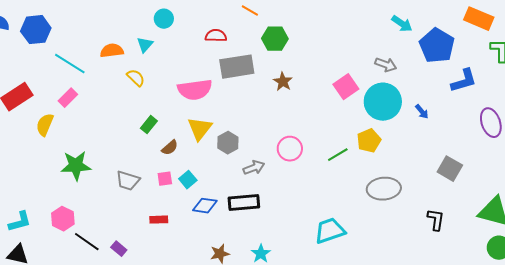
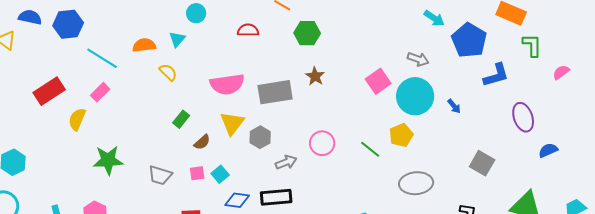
gray rectangle: (237, 67) -> (275, 92), moved
green line: (338, 155) -> (370, 149), turned 70

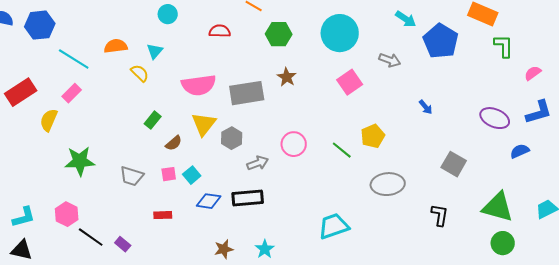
cyan triangle: (177, 39) -> (155, 51), moved
blue L-shape: (496, 75) -> (539, 112), moved
cyan circle: (415, 96) -> (340, 33), moved
purple ellipse: (523, 117) -> (495, 118), turned -48

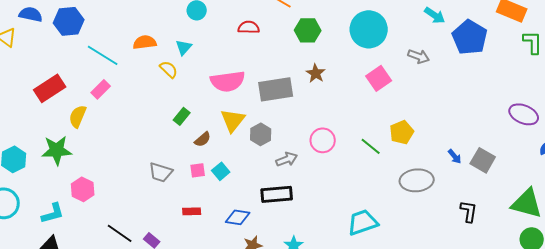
blue arrow: (426, 107) -> (455, 156), moved
green star: (80, 161) -> (57, 150), moved
blue diamond: (209, 201) -> (238, 217), moved
pink hexagon: (67, 214) -> (83, 189), moved

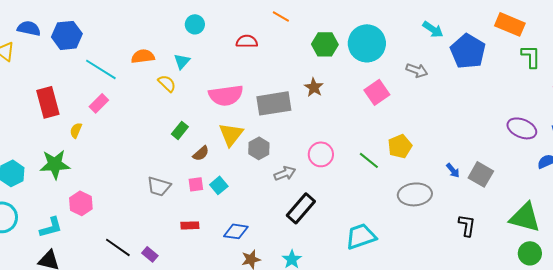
green hexagon: (308, 30) -> (325, 44), moved
red rectangle: (50, 88) -> (48, 102), turned -72
yellow semicircle: (78, 116) -> (76, 130), size x0.7
black rectangle: (277, 194) -> (301, 208), moved, turned -44

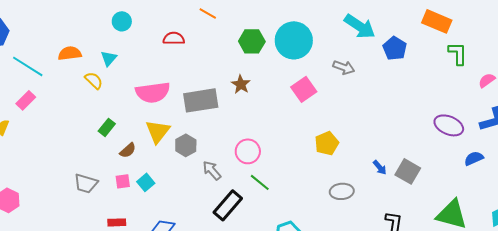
cyan arrow: (433, 29) -> (360, 26), size x1.5
blue pentagon: (468, 51) -> (395, 48), size x0.7
green line: (369, 160) -> (260, 182), moved
gray arrow: (285, 173) -> (212, 170), turned -110
gray ellipse: (415, 194) -> (342, 191), size x0.7

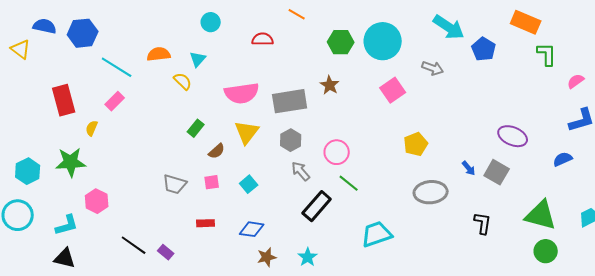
purple ellipse: (449, 125) -> (513, 136), moved
gray hexagon: (186, 145) -> (291, 140), moved
cyan square: (146, 182) -> (249, 184), moved
gray ellipse: (342, 191) -> (431, 192), size x1.4

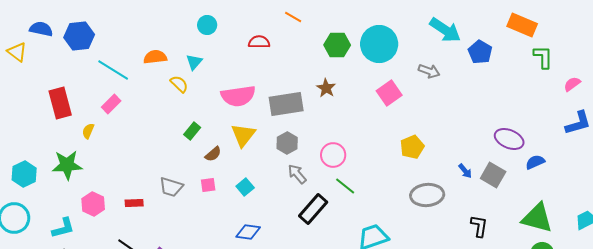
blue semicircle: (563, 159) -> (535, 162), moved
red rectangle: (206, 223) -> (134, 203), moved

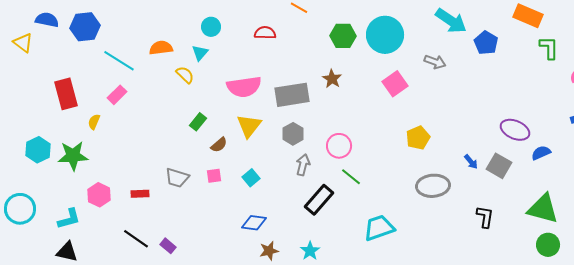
cyan circle: (207, 25) -> (211, 27), moved
cyan hexagon: (24, 174) -> (38, 150), moved
gray arrow: (297, 174) -> (303, 165), turned 55

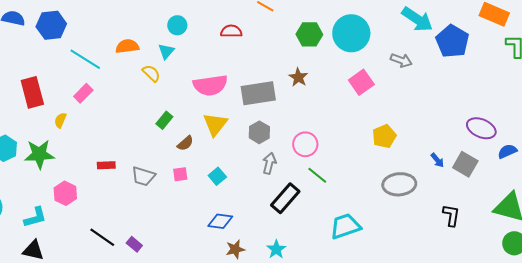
blue pentagon: (486, 43) -> (452, 41), size x1.4
red rectangle: (140, 194) -> (106, 165), moved

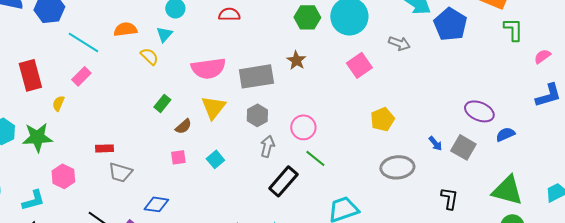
gray trapezoid: (143, 176) -> (120, 172), moved
blue diamond: (220, 221) -> (156, 204), moved

